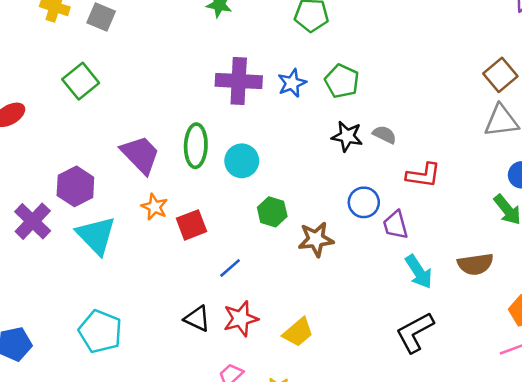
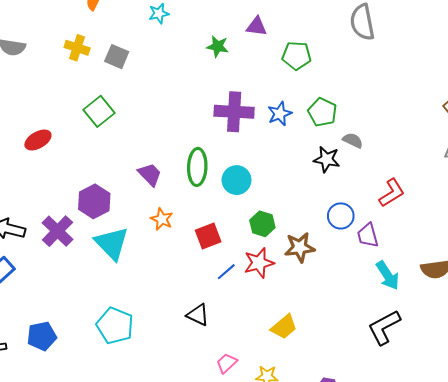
gray semicircle: (385, 135) -> (353, 140), moved
purple trapezoid: (140, 155) -> (150, 174), size x0.7
red L-shape: (423, 175) -> (392, 193), turned -40
red square: (192, 225) -> (208, 236), moved
red star: (241, 319) -> (259, 263), moved

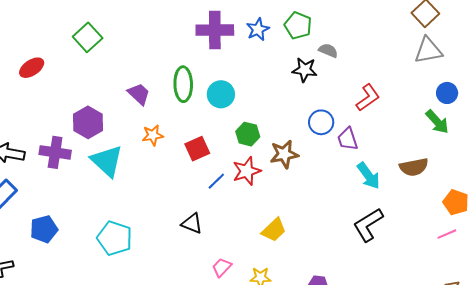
orange star: (162, 219) -> (153, 135), turned -30
purple cross: (57, 231) -> (55, 152), turned -32
blue pentagon: (42, 336) -> (44, 229), moved

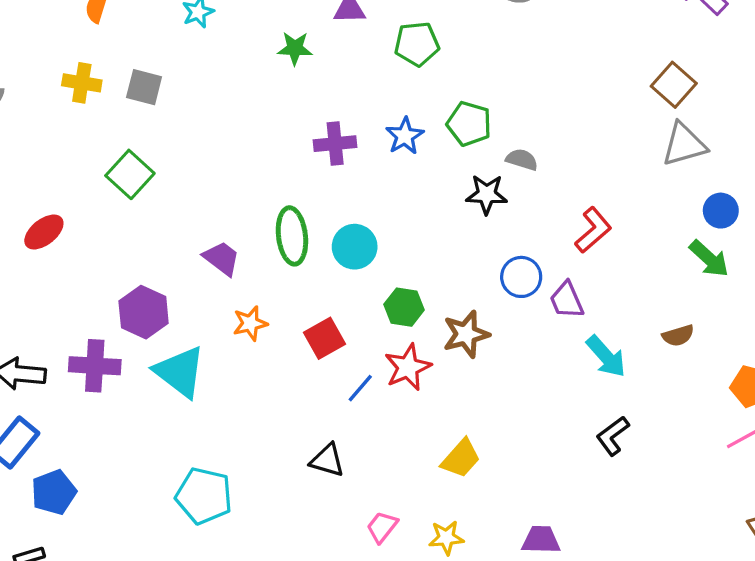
purple cross: (215, 30) -> (335, 144), size x0.7
brown semicircle: (414, 167) -> (678, 336), size x0.7
black L-shape: (368, 225) -> (613, 436), size x0.7
blue pentagon: (44, 229) -> (54, 492), moved

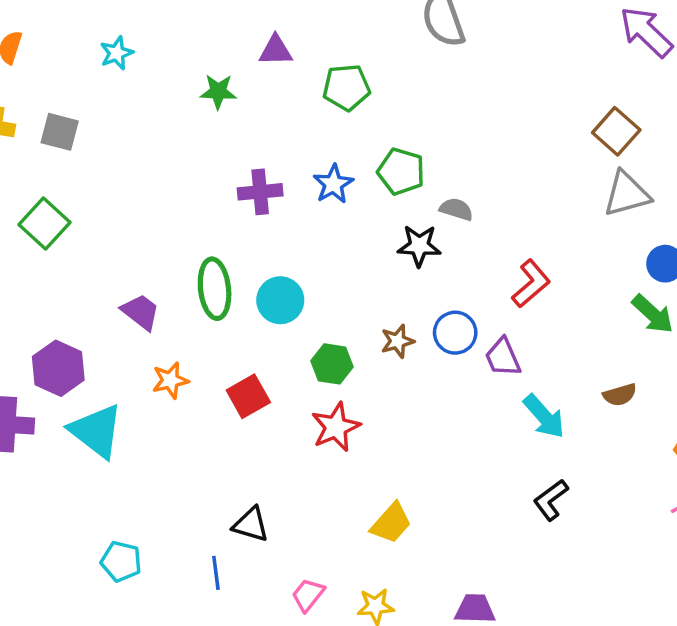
brown star: (466, 334) -> (397, 341), moved, size x0.7
blue line: (360, 388) -> (216, 573), moved, turned -48
cyan pentagon: (204, 496) -> (121, 561), size x0.7

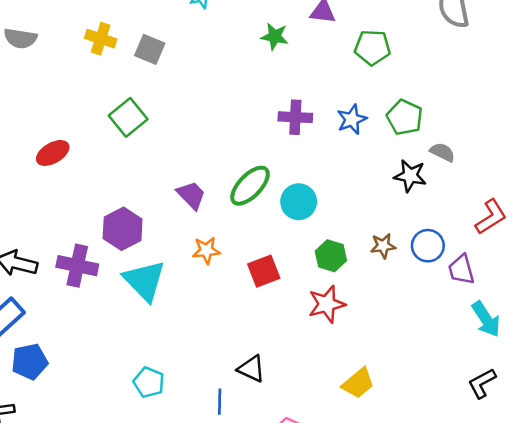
green ellipse: (215, 289) -> (250, 186), turned 42

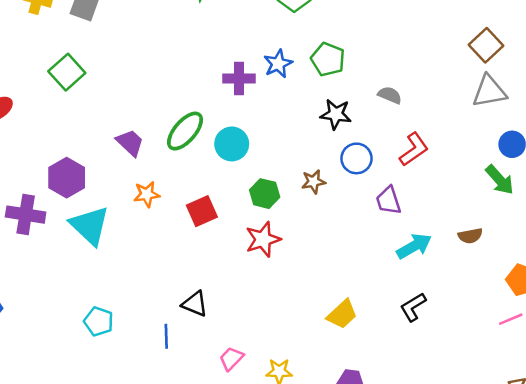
purple cross: (295, 117) -> (239, 78), moved
gray semicircle: (442, 152) -> (390, 95), moved
blue circle: (428, 246) -> (356, 158), moved
cyan arrow: (486, 319) -> (414, 246), turned -84
yellow trapezoid: (358, 383) -> (342, 314), moved

